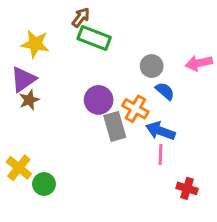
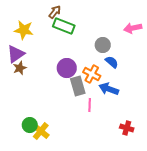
pink arrow: (199, 63) -> (133, 28), moved
pink line: (160, 154) -> (90, 105), moved
yellow cross: (19, 168) -> (41, 131), moved

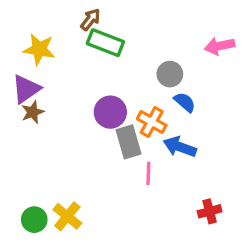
green circle: (30, 125) -> (34, 220), moved
red cross: (127, 128) -> (210, 211), turned -32

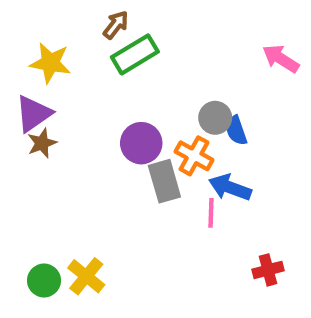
green rectangle: (105, 43) -> (135, 54), turned -52
pink arrow: (219, 46) -> (281, 59), turned 44
gray circle: (170, 74) -> (215, 118), moved
blue semicircle: (185, 102) -> (236, 130), turned -150
pink line: (148, 173) -> (211, 213), moved

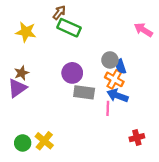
green rectangle: (135, 54) -> (69, 28), turned 55
purple triangle: (33, 114) -> (17, 88), moved
orange cross: (194, 156) -> (114, 79), moved
gray rectangle: (164, 181) -> (84, 92), turned -66

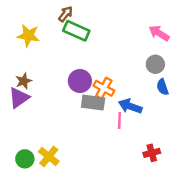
gray circle: (110, 60) -> (155, 64), moved
blue semicircle: (121, 66) -> (163, 87), moved
orange cross: (114, 79) -> (104, 88), moved

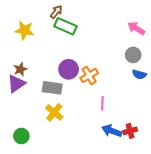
blue semicircle: (163, 87) -> (139, 74), turned -56
orange cross: (104, 88) -> (89, 75), turned 30
gray rectangle: (93, 103) -> (52, 88), moved
blue arrow: (130, 106) -> (112, 131), moved
yellow cross: (49, 156) -> (54, 112), moved

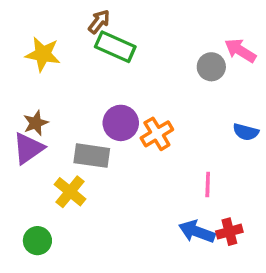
gray circle: (133, 55) -> (211, 67), moved
pink line: (102, 103) -> (208, 184), moved
yellow cross: (54, 112) -> (70, 192), moved

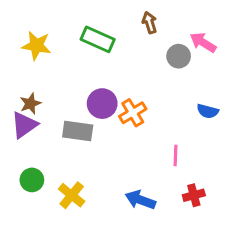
brown arrow: (99, 22) -> (150, 23), moved, turned -55
yellow cross: (70, 192) -> (72, 195), moved
blue arrow: (197, 232) -> (140, 200), moved
green circle: (37, 241) -> (32, 180), moved

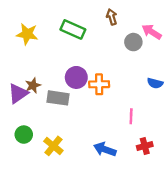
brown star: (30, 104) -> (33, 85), moved
orange cross: (133, 113) -> (99, 84), turned 30

